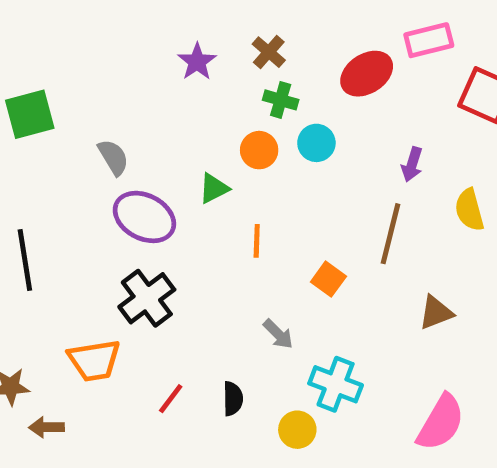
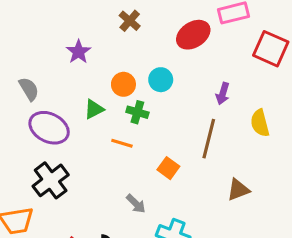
purple star: (197, 62) -> (78, 52), moved
green cross: (281, 100) -> (137, 112), moved
orange line: (257, 241) -> (122, 143), turned -75

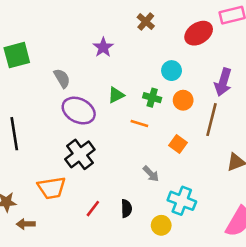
orange circle: (123, 84) -> (183, 100), moved
purple arrow: (223, 94) -> (223, 82), size x1.5

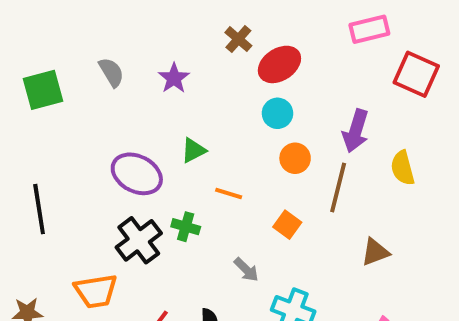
red ellipse: (199, 33) -> (279, 64), moved
gray semicircle: (62, 78) -> (111, 72), moved
green cross: (152, 98) -> (186, 227), moved

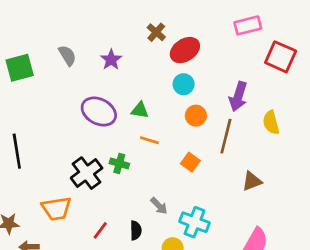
green triangle: (193, 150) -> (140, 110), moved, turned 36
purple ellipse: (137, 174) -> (99, 112), moved
gray arrow: (246, 270) -> (159, 206), moved

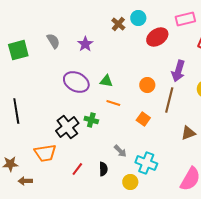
red ellipse: (185, 50) -> (157, 37), moved
cyan circle: (184, 84) -> (138, 18), moved

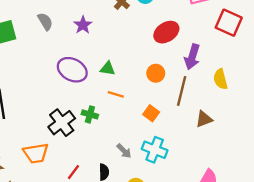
red ellipse: (157, 37) -> (166, 32), moved
brown triangle: (188, 133) -> (204, 119), moved
cyan cross: (146, 163) -> (155, 150), moved

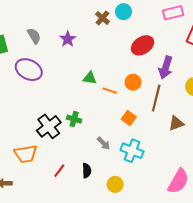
purple ellipse: (72, 70) -> (29, 70), moved
orange line: (116, 94) -> (110, 91), moved
gray arrow: (124, 151) -> (104, 143), moved

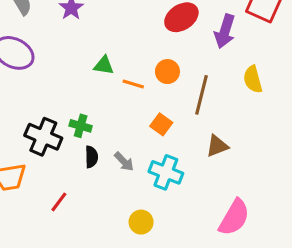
purple arrow: (166, 67) -> (225, 31), moved
brown triangle: (176, 123) -> (217, 146), moved
black cross: (49, 126) -> (43, 137), turned -30
black semicircle: (87, 171) -> (91, 157), moved

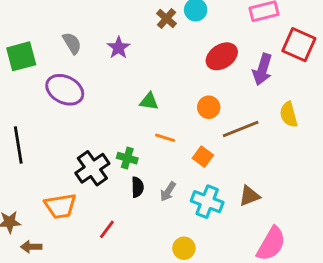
orange line: (133, 84) -> (165, 138), moved
brown line: (202, 95) -> (241, 129), turned 54
black cross: (43, 137) -> (92, 168), turned 32
brown triangle: (217, 146) -> (249, 196), moved
gray arrow: (124, 162) -> (168, 192), turned 78

